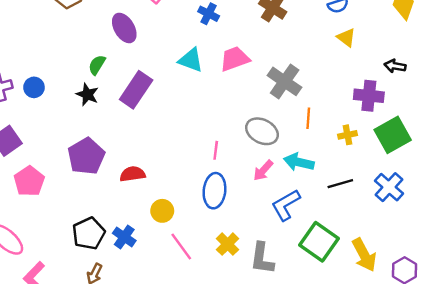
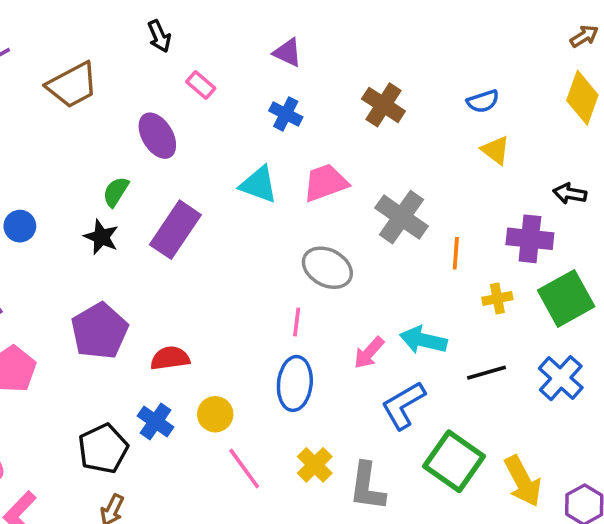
orange line: (308, 118) -> (456, 253), moved
gray ellipse: (262, 131) -> (327, 268), moved
blue cross: (124, 237) -> (156, 421), moved

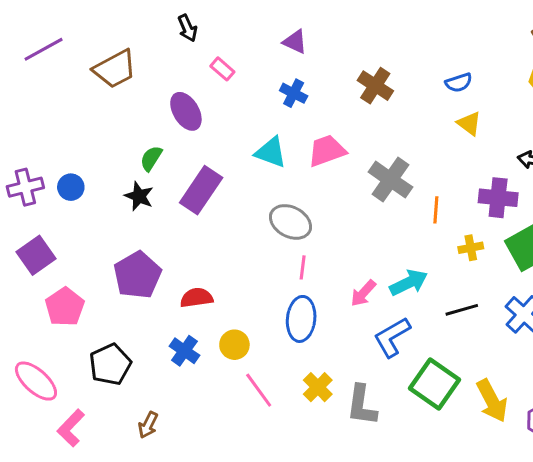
gray ellipse: (327, 268) -> (290, 222), moved
cyan arrow: (423, 340) -> (409, 283), turned 141
black pentagon: (103, 449) -> (110, 364), moved

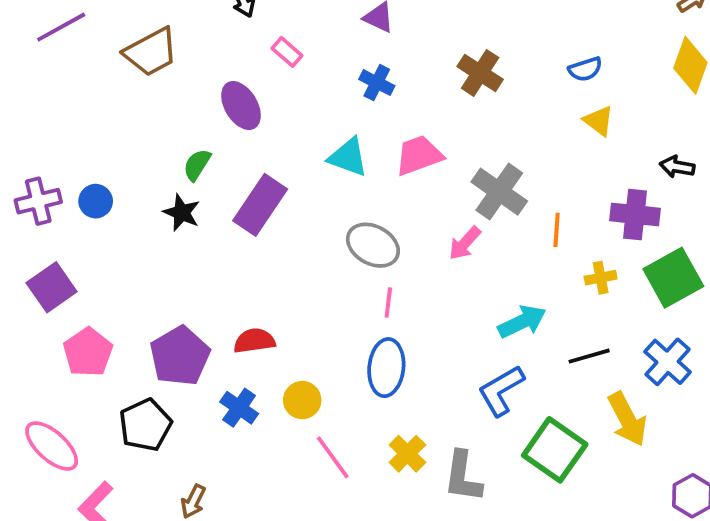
purple pentagon: (137, 275) -> (180, 356), moved
pink arrow: (363, 293) -> (465, 243), moved
yellow arrow: (492, 401) -> (627, 419), moved

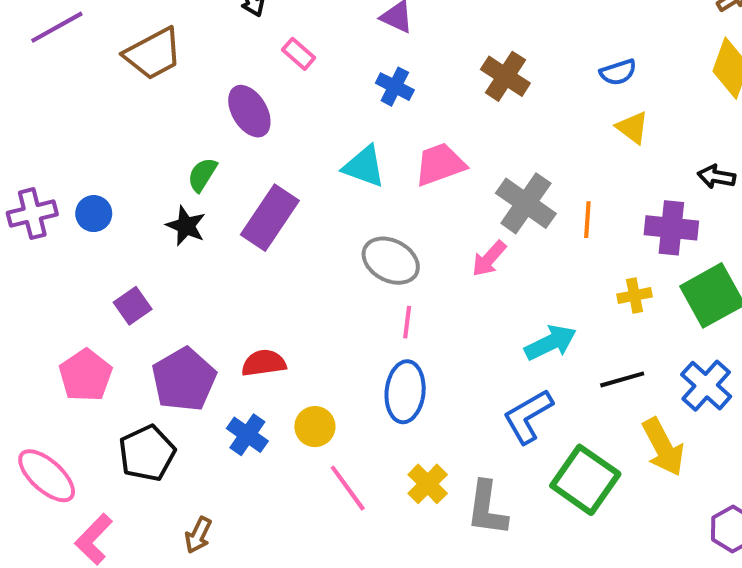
orange line: (557, 230) -> (587, 220), moved
purple square: (52, 287) -> (133, 306), moved, size x0.7

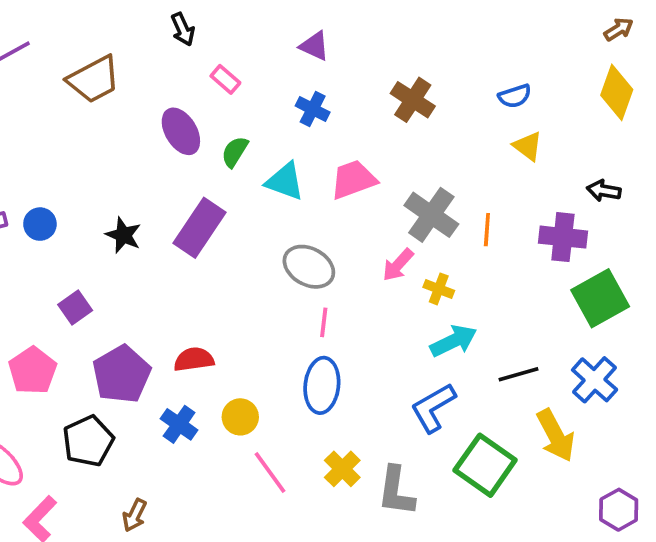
green semicircle: (202, 175) -> (235, 152), moved
yellow cross: (634, 295) -> (439, 289), moved, turned 32

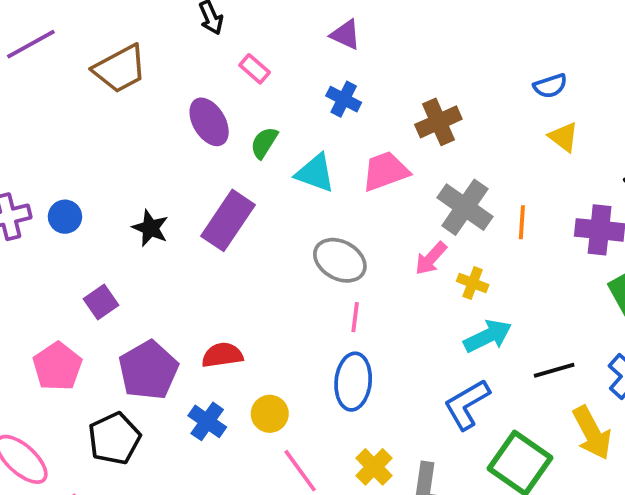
brown cross: (413, 100) -> (438, 122), moved, turned 33

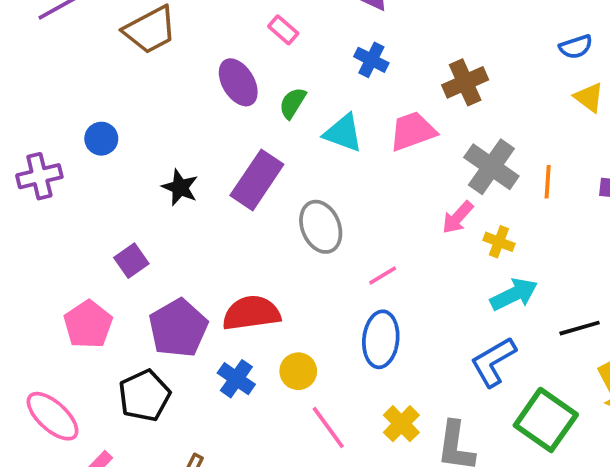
blue circle: (65, 217) -> (101, 139), moved
gray ellipse: (340, 260) -> (321, 227), moved, turned 39
pink line: (355, 317) -> (383, 276), turned 52
red semicircle: (222, 355) -> (251, 313), size x1.4

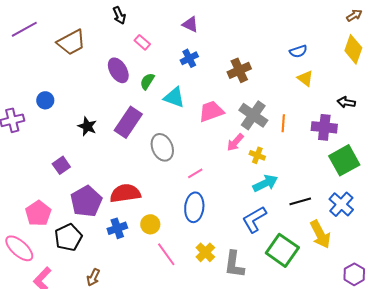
blue cross: (371, 60) -> (189, 58), turned 36
pink trapezoid: (413, 131) -> (211, 111), moved
pink pentagon: (88, 324) -> (38, 213), moved
blue cross: (236, 379) -> (117, 228), turned 36

